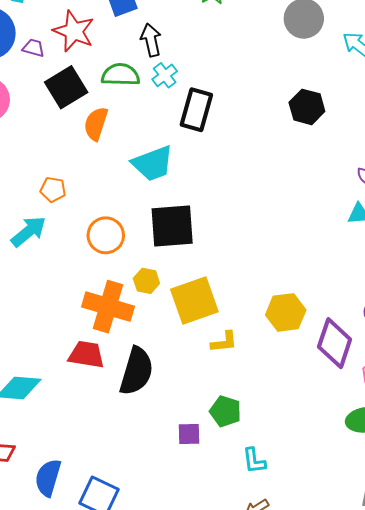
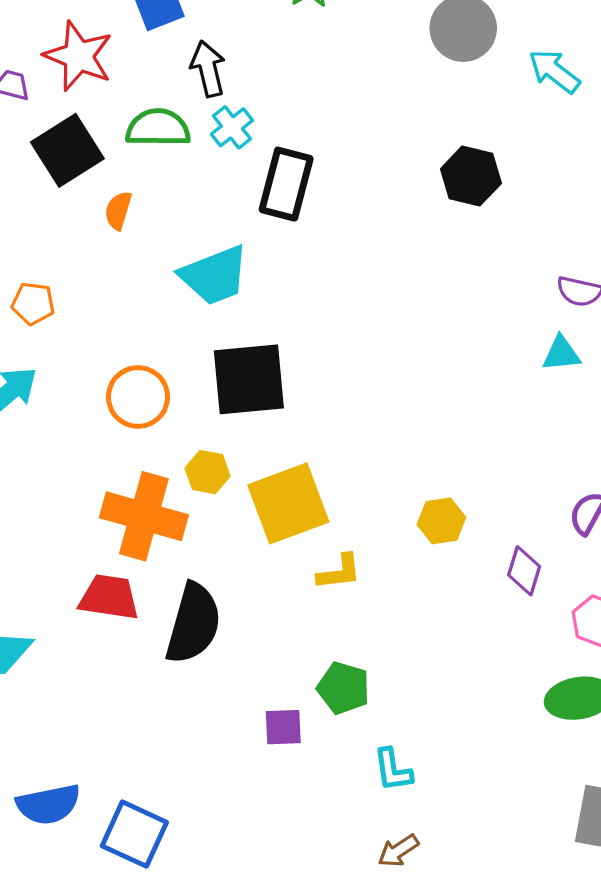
orange semicircle: (96, 124) -> (118, 211), size x0.7
orange pentagon: (53, 190) -> (33, 304), moved
yellow hexagon: (286, 312) -> (441, 521), size x0.7
purple diamond: (335, 343) -> (524, 571), size x0.6
blue semicircle: (48, 478) -> (48, 804), turned -117

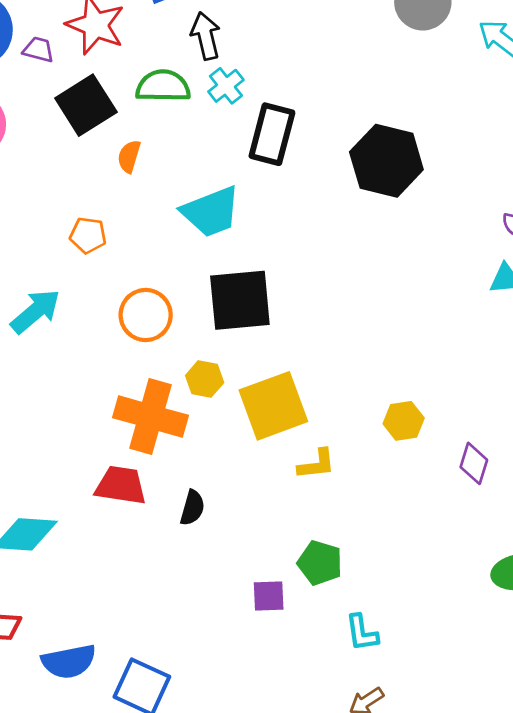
black hexagon: (471, 176) -> (386, 161), moved, size x1.4
orange pentagon: (33, 304) -> (88, 235), moved
black semicircle: (193, 623) -> (192, 508), size x0.5

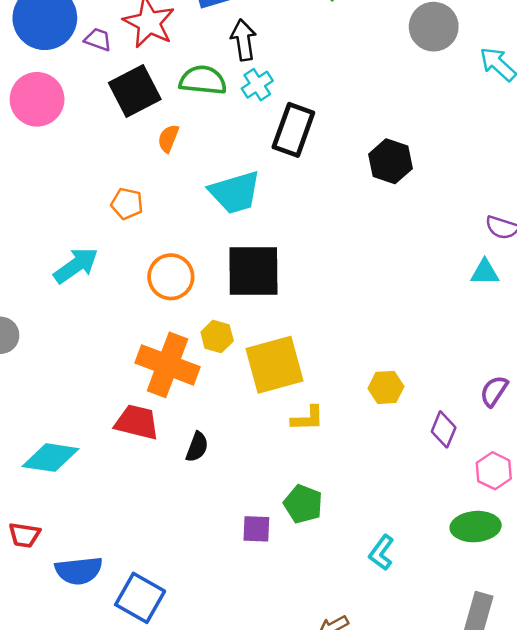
black hexagon: (386, 161) -> (390, 161), size x0.7
cyan L-shape: (362, 633) -> (381, 553), moved, turned 40

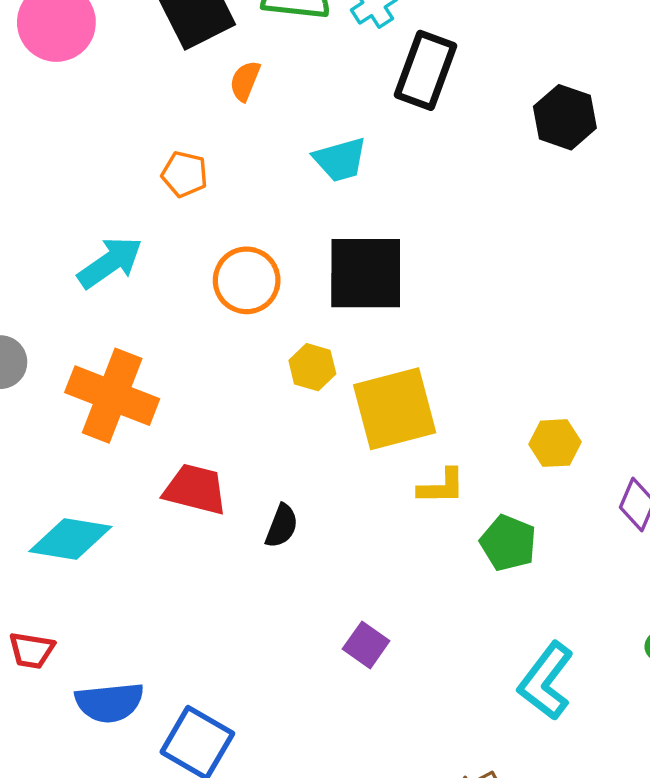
cyan trapezoid: (235, 192) -> (340, 160), size x0.7
orange cross: (167, 365) -> (112, 396), moved
green pentagon: (303, 504) -> (508, 543), moved
purple square: (256, 529) -> (366, 645), turned 32
cyan L-shape: (381, 553) -> (546, 681), size x1.5

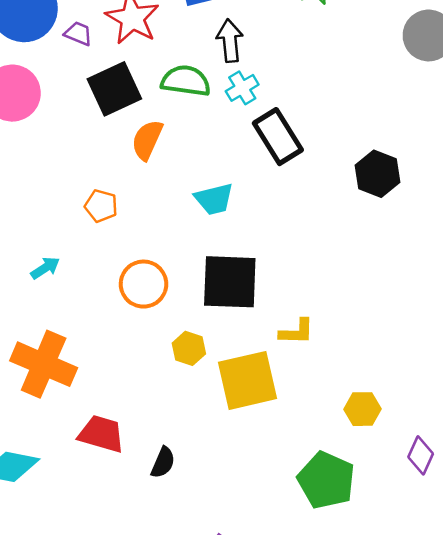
black rectangle: (425, 70) -> (278, 137), turned -54
orange semicircle: (245, 81) -> (147, 140), size x1.4
cyan arrow: (110, 263) -> (45, 268), size x0.6
yellow L-shape: (441, 487) -> (297, 332), moved
green pentagon: (508, 543) -> (326, 480), size x1.4

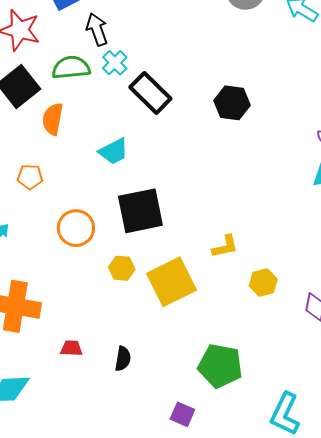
yellow L-shape: (297, 332) -> (225, 247), moved
red trapezoid: (101, 434) -> (71, 348), size x0.6
green pentagon: (326, 480) -> (220, 366), moved

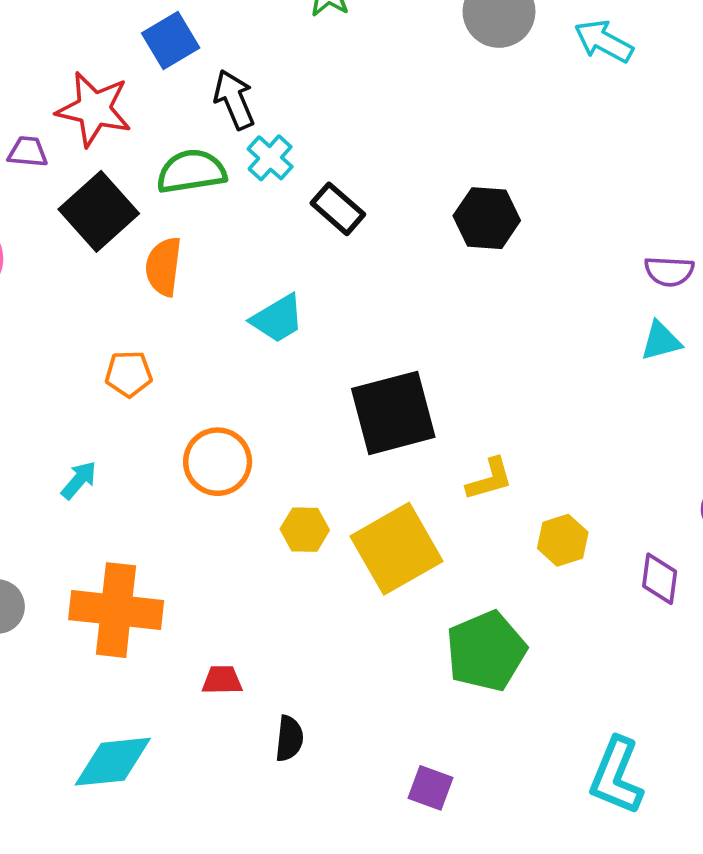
black rectangle: (150, 93) -> (338, 209), size x0.7
black square: (140, 211) -> (393, 413), moved
black semicircle: (123, 359) -> (289, 739), moved
green pentagon: (220, 366) -> (486, 651), moved, turned -30

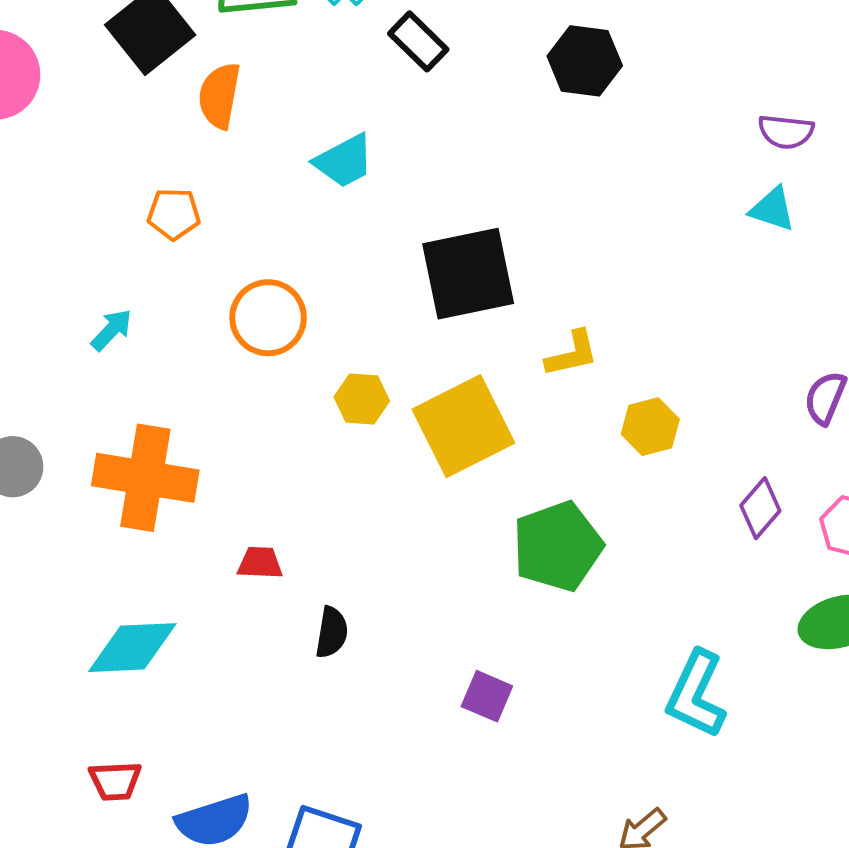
cyan triangle: (661, 341) -> (772, 209), turned 30
purple diamond: (660, 579) -> (760, 508), moved, turned 30

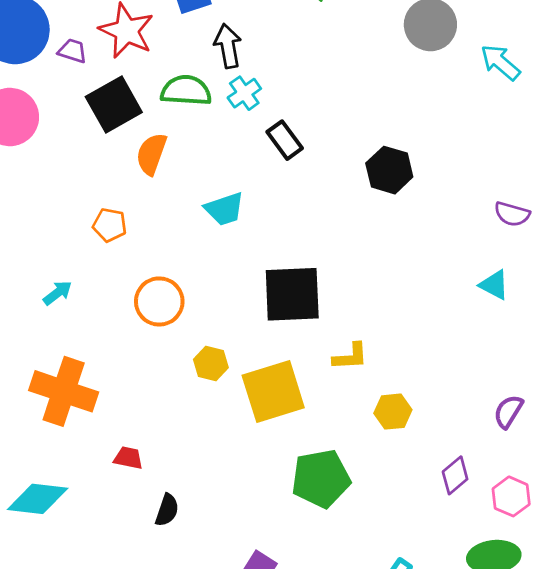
purple semicircle: (786, 132) -> (512, 214), moved

